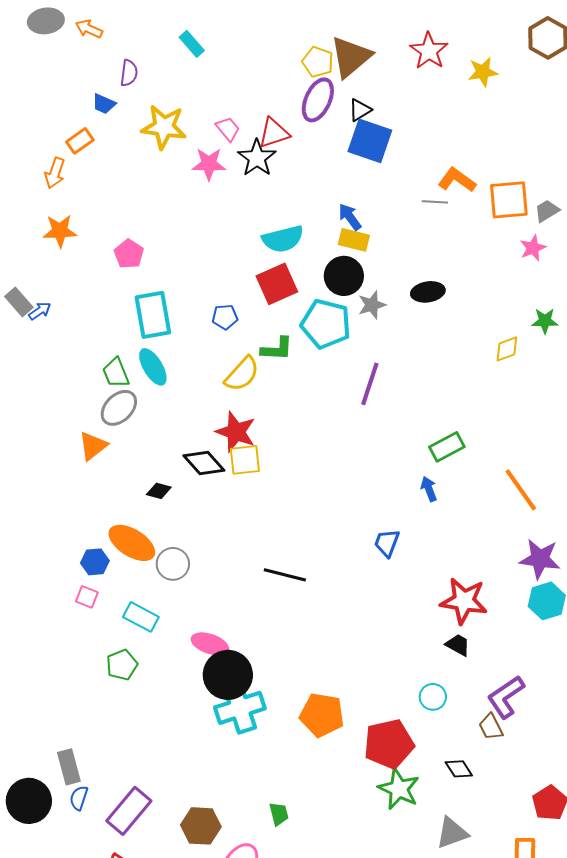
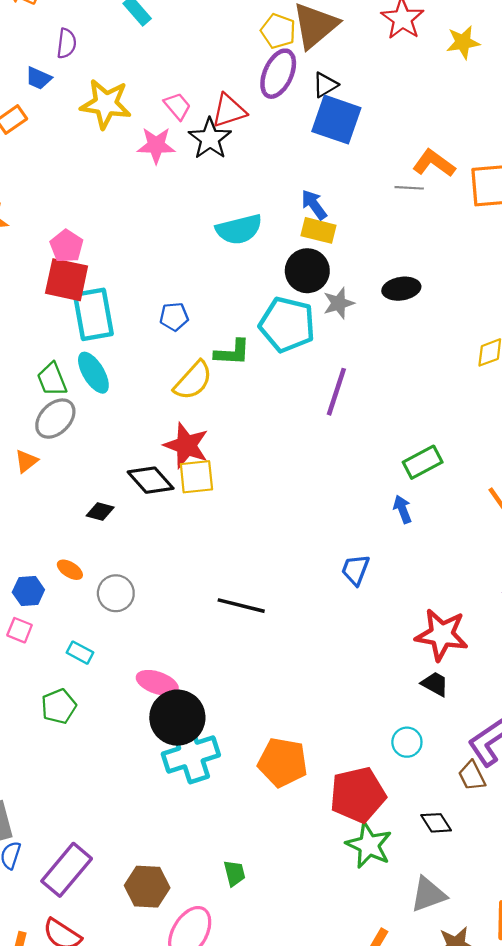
red square: (277, 284) -> (67, 280), moved, turned 36
orange triangle: (93, 446) -> (26, 461), size x0.7
orange ellipse: (132, 543) -> (70, 570), size x0.5
cyan rectangle: (141, 617) -> (80, 653), size x0.7

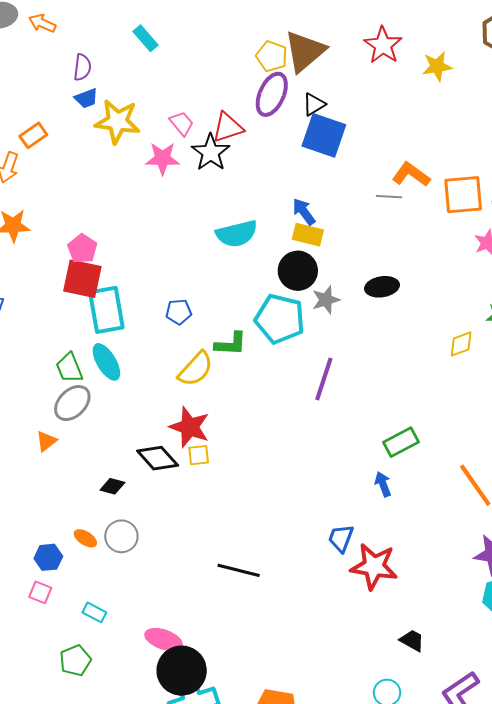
blue trapezoid: (39, 78) -> (86, 98), moved, turned -45
yellow square: (196, 477) -> (199, 455), size x0.7
gray circle: (116, 593) -> (121, 536), moved
red star: (442, 635) -> (374, 566), moved

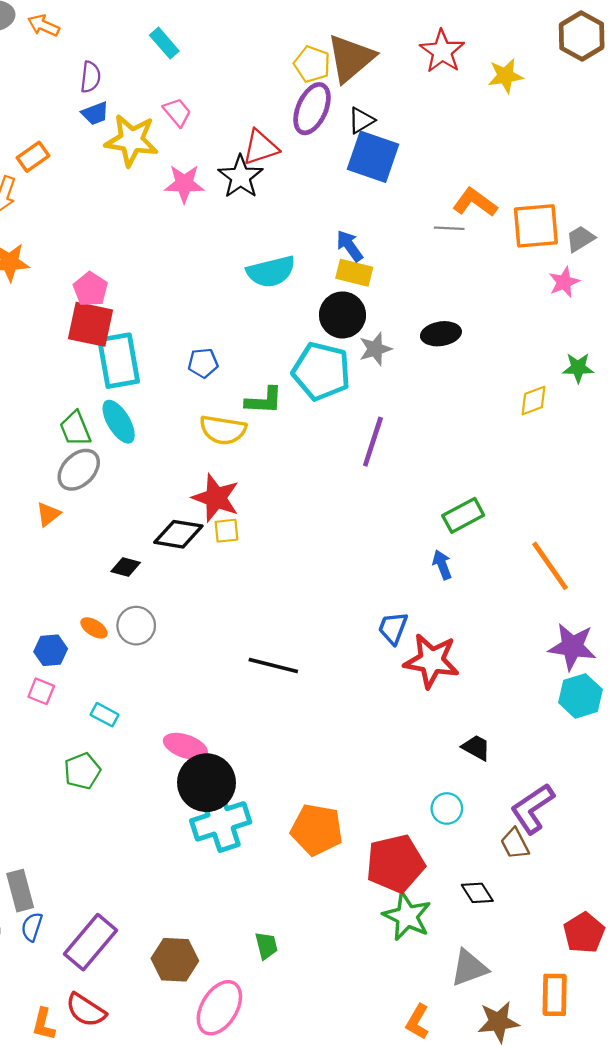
pink trapezoid: (182, 123) -> (177, 112), moved
yellow semicircle: (196, 369) -> (223, 430), turned 57
black diamond: (158, 458) -> (178, 534), turned -39

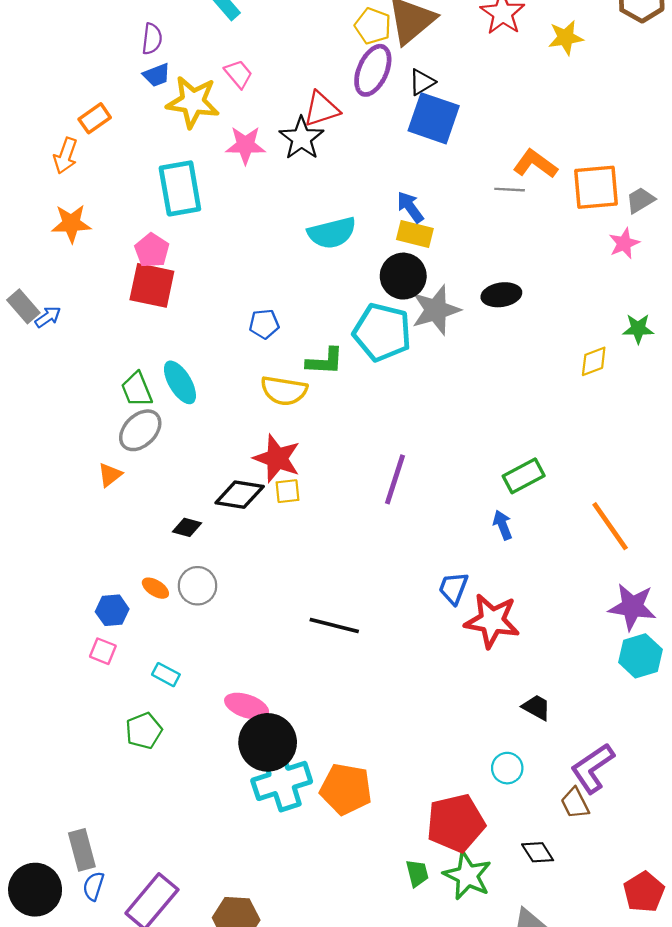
gray star: (375, 349) -> (436, 310), size x1.5
cyan rectangle: (119, 361) -> (180, 188), moved
purple line: (373, 442) -> (395, 479), moved
orange pentagon: (317, 830) -> (346, 789), moved
green trapezoid: (266, 946) -> (417, 873), moved

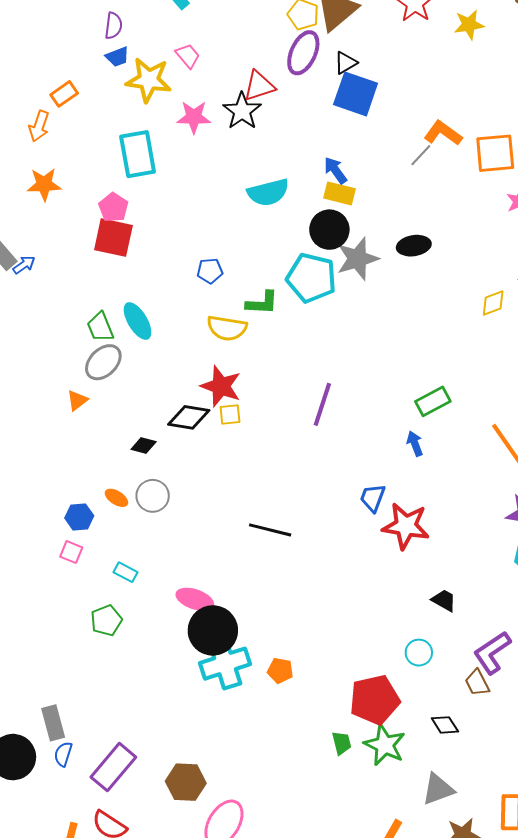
gray line: (510, 190) -> (421, 155), turned -50
orange pentagon: (346, 789) -> (280, 671), size x0.6

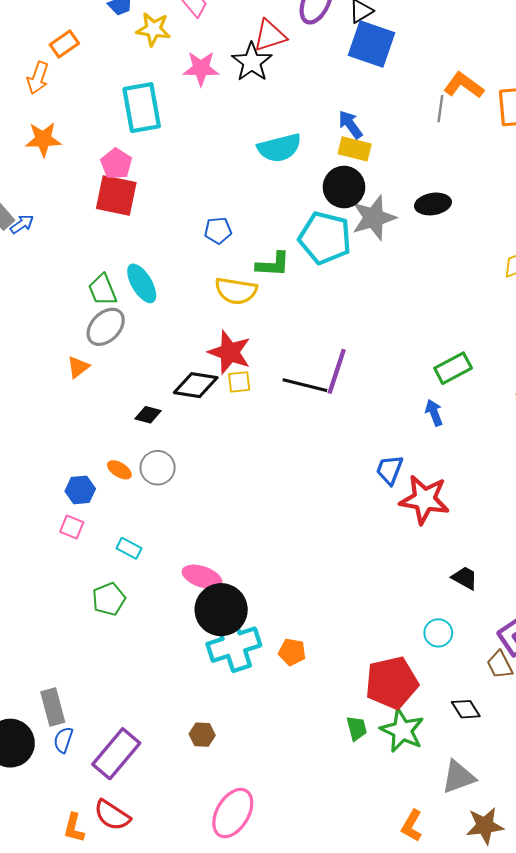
yellow star: (149, 80) -> (153, 29), size x0.7
gray line: (421, 155) -> (440, 109), turned -35
black line: (270, 530) -> (305, 385), moved
brown hexagon: (186, 782) -> (202, 735), moved, size x0.6

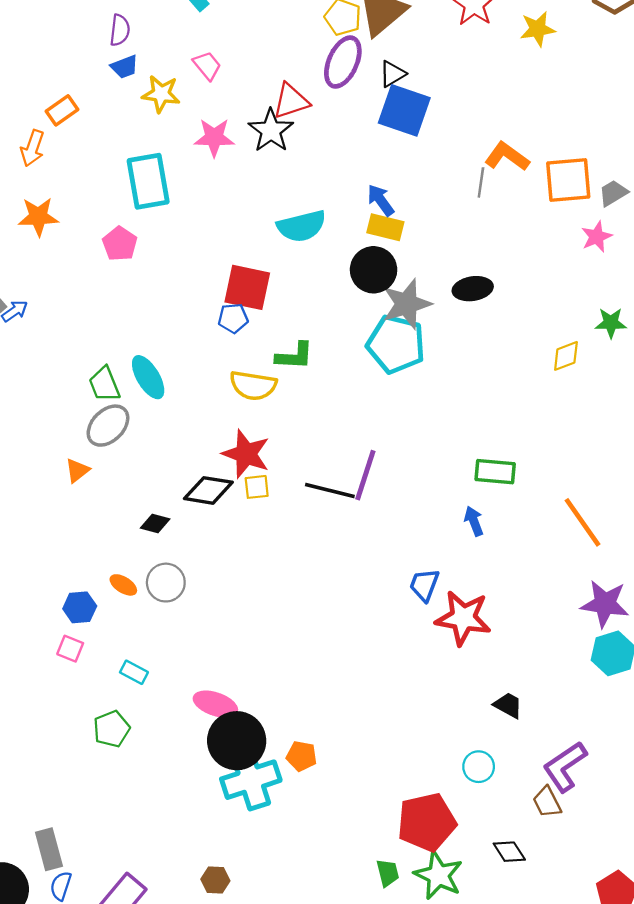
red square: (116, 195) -> (247, 287), moved
cyan pentagon: (325, 238) -> (396, 344), moved
green rectangle: (453, 368) -> (495, 472), turned 33
orange pentagon: (292, 652) -> (302, 756), moved

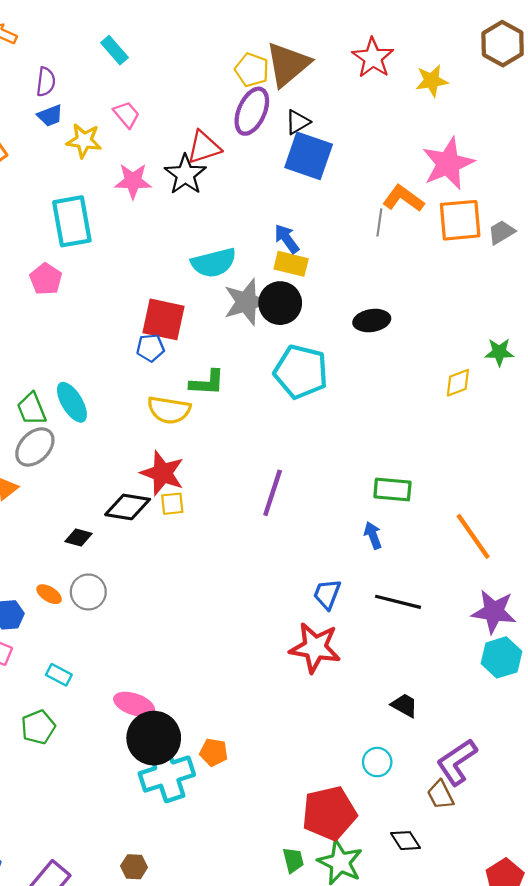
pink star: (597, 237) -> (448, 164), moved, size x1.8
gray star: (407, 304) -> (246, 302), moved
black line: (330, 490) -> (398, 602), moved
red star: (463, 618) -> (315, 648), moved

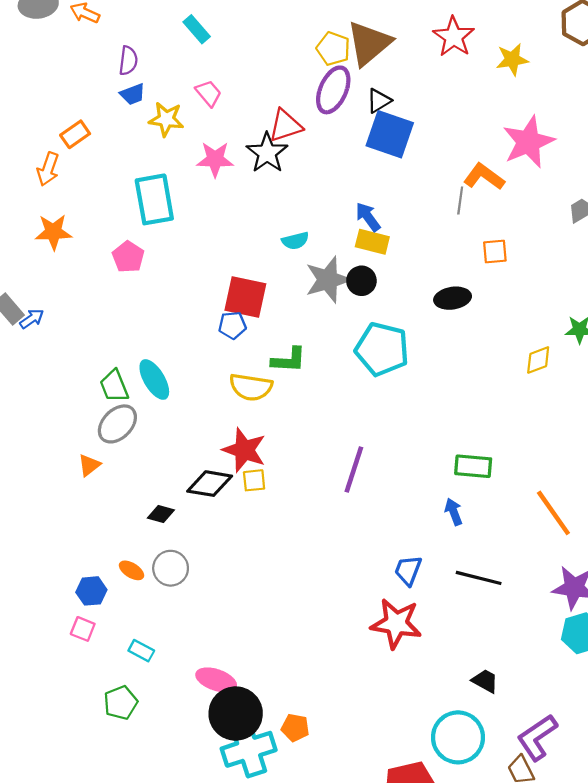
orange square: (460, 220) -> (495, 251), moved, size x0.6
cyan semicircle: (214, 263) -> (295, 241), size x0.6
black circle: (280, 303) -> (361, 281), size x0.7
cyan circle: (377, 762) -> (458, 737), size x1.8

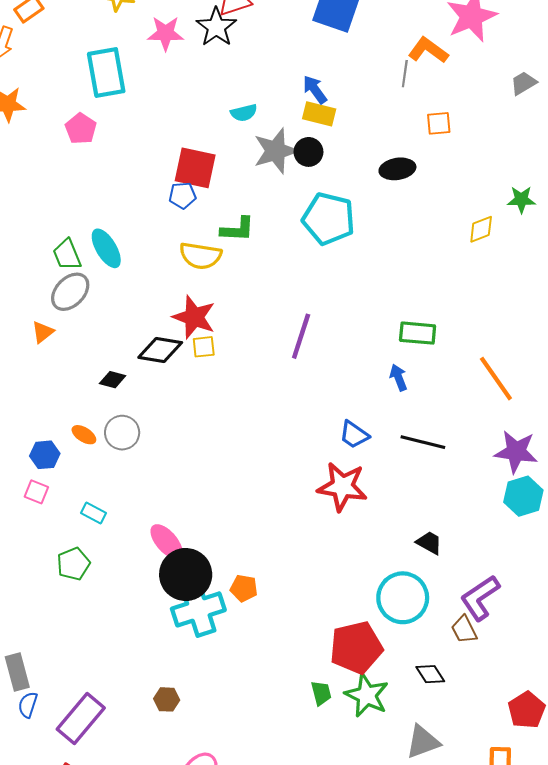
blue trapezoid: (408, 570) -> (354, 435), turned -76
pink ellipse: (216, 680) -> (167, 542), turned 30

